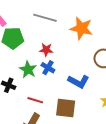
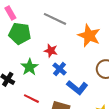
blue cross: (48, 68) -> (60, 69), moved

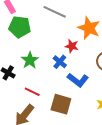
red star: (51, 51) -> (72, 46), moved

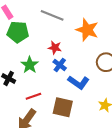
red star: (72, 46) -> (55, 48), moved
red line: (32, 92) -> (33, 96), turned -42

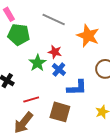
green star: (30, 65) -> (37, 63), moved
blue L-shape: (79, 82) -> (77, 88), turned -40

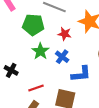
green pentagon: (19, 35) -> (33, 25), moved
red star: (55, 52) -> (65, 34), moved

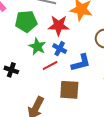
red star: (65, 34) -> (59, 26), size x1.5
red line: (36, 88) -> (50, 65), moved

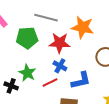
green star: (37, 47) -> (27, 73), moved

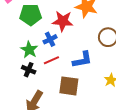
blue cross: (60, 66) -> (50, 39), moved, turned 32
black cross: (11, 86) -> (29, 70), moved

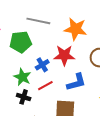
red star: (63, 21) -> (64, 55), moved

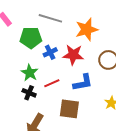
orange star: (76, 29) -> (87, 29), turned -30
blue cross: (42, 65) -> (50, 52), moved

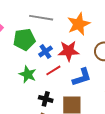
red line: (52, 83) -> (53, 70), moved
black cross: (29, 93) -> (46, 99), moved

